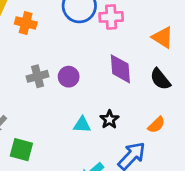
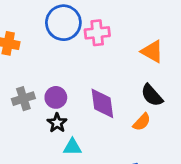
purple diamond: (120, 69) -> (102, 103), moved
black star: (109, 119) -> (57, 123), moved
orange semicircle: (156, 125) -> (142, 122), moved

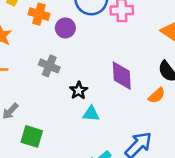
purple circle: (56, 97) -> (65, 28), moved
gray cross: (23, 99) -> (49, 66), turned 36

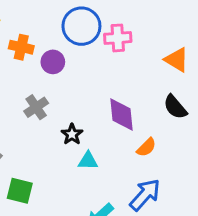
gray cross: (49, 66) -> (36, 107), turned 36
orange semicircle: (157, 95) -> (146, 147), moved

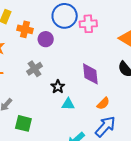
orange semicircle: (146, 147) -> (103, 103), moved

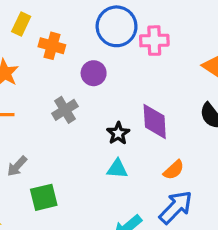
purple circle: (46, 39) -> (94, 73), moved
black star: (58, 87) -> (118, 133), moved
green square: (23, 123) -> (44, 197), turned -30

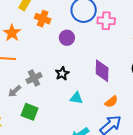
gray cross: (65, 110) -> (34, 78), moved
black star: (118, 133) -> (62, 73), moved
green square: (44, 197) -> (30, 112), turned 30

